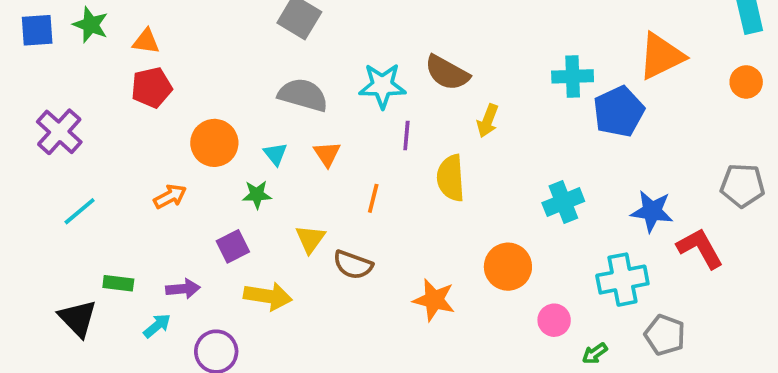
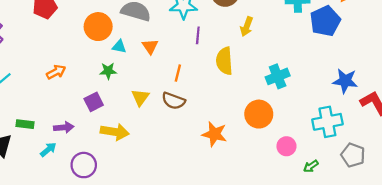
orange circle: (214, 143) -> (98, 27), moved
cyan triangle: (275, 154) -> (119, 47), turned -40
cyan cross: (563, 202) -> (278, 76), moved
brown semicircle: (353, 265) -> (173, 101), moved

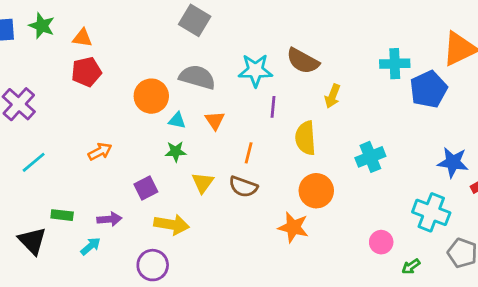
green star: (108, 71) -> (176, 152), moved
orange circle: (259, 114) -> (316, 191), moved
cyan cross: (327, 122) -> (431, 212), turned 32
purple circle: (84, 165) -> (153, 265), moved

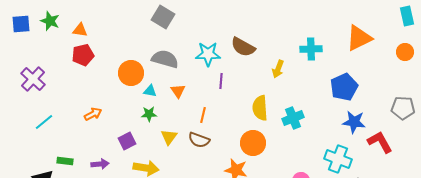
blue pentagon: (428, 89) -> (344, 87), moved
yellow arrow: (332, 96) -> (278, 69), moved
yellow semicircle: (305, 138) -> (260, 108), moved

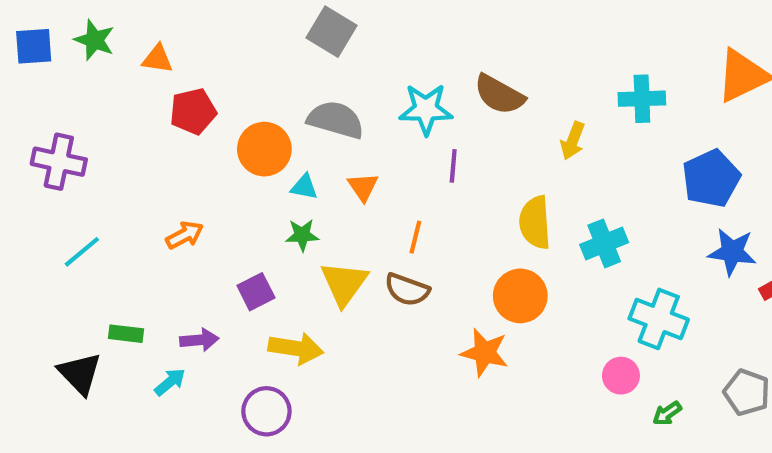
red pentagon: (83, 55) -> (193, 111), moved
purple cross: (33, 79) -> (59, 162), turned -30
yellow triangle: (169, 137) -> (344, 283), size x1.4
cyan cross: (338, 159) -> (659, 319), moved

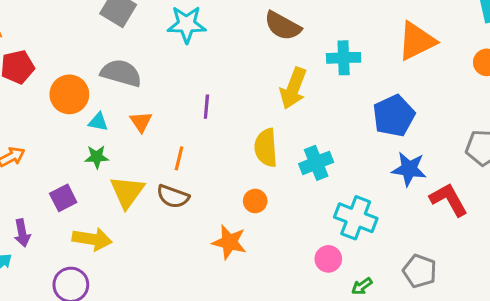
brown semicircle: (499, 95) -> (283, 26), moved
cyan star: (426, 109) -> (187, 24), moved
yellow arrow: (573, 141) -> (293, 88), size x1.5
orange circle: (520, 296) -> (255, 201), size x0.6
purple arrow: (199, 340) -> (22, 233), turned 84

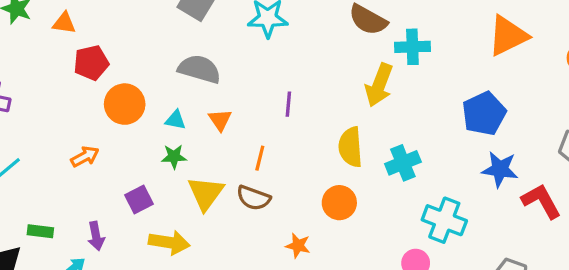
cyan cross: (344, 58) -> (412, 47), moved
orange circle: (69, 94) -> (125, 104), moved
orange circle: (255, 201) -> (339, 203), size x1.4
orange star: (229, 242) -> (298, 246), moved, size x0.7

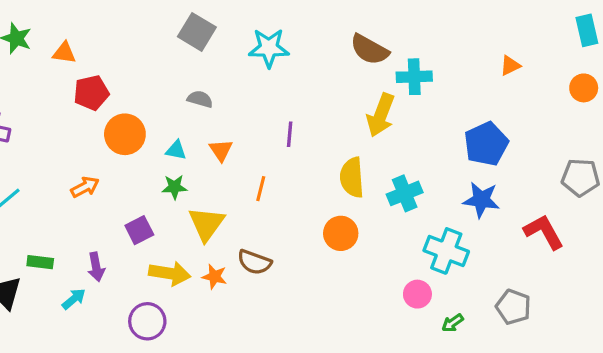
orange triangle: (508, 36) -> (510, 66), size x0.5
gray semicircle: (199, 69) -> (200, 99), size x0.6
blue star: (500, 169) -> (481, 200), moved
brown semicircle: (253, 198) -> (254, 262), moved
orange star: (298, 246) -> (214, 277), moved

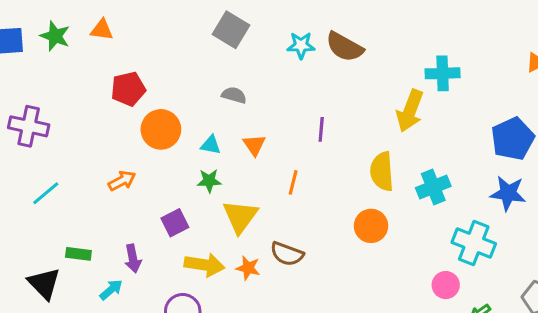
cyan star: (269, 48) -> (301, 45), size x0.7
brown semicircle: (369, 50) -> (345, 47), moved
orange triangle: (64, 53) -> (102, 30), moved

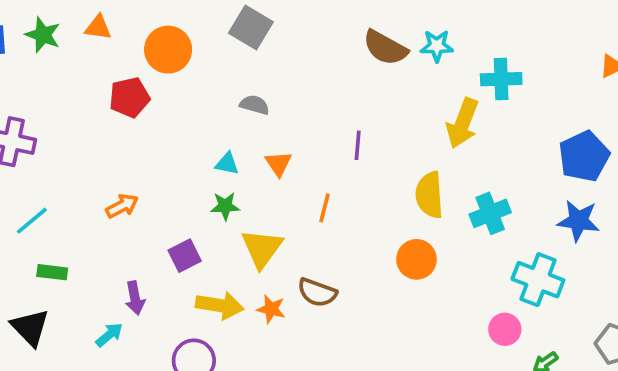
cyan star: (301, 45) -> (437, 46), moved
orange circle: (161, 129) -> (168, 50), moved
green rectangle: (78, 254) -> (52, 272), moved

